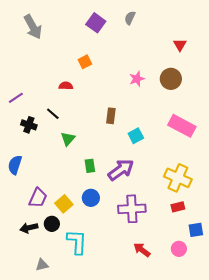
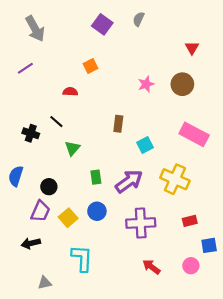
purple line: (16, 98) -> (25, 68), moved
yellow cross: (178, 178) -> (175, 179), moved
black circle: (52, 224) -> (49, 187), moved

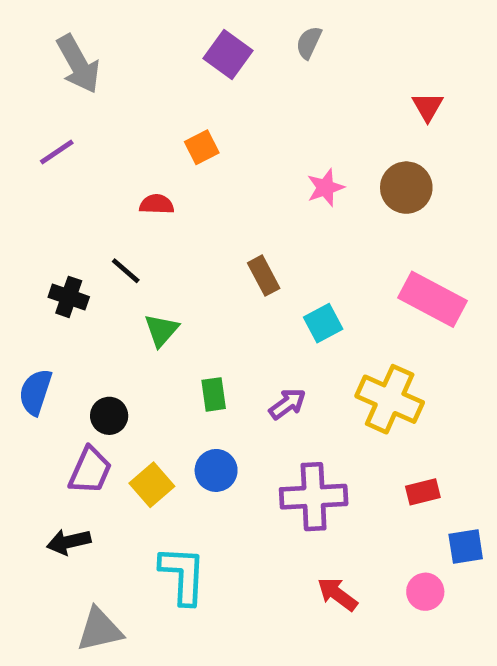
brown rectangle: (118, 124) -> (264, 276), turned -35
purple arrow: (129, 181) -> (287, 404), size x0.6
gray triangle: (45, 283) -> (100, 630), size x1.5

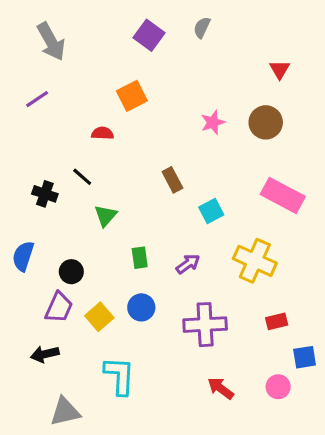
orange square: (202, 147) -> (132, 96), size x1.4

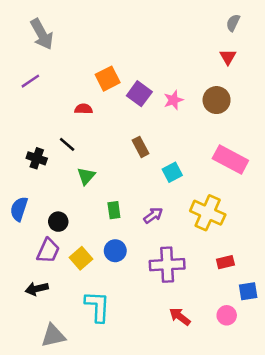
gray semicircle: (202, 28) -> (233, 23), moved
purple square: (149, 35) -> (139, 94), moved

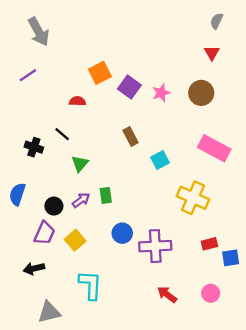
purple arrow: (153, 215) -> (81, 200), moved
blue circle: (115, 251) -> (122, 233), moved
blue square: (248, 291) -> (231, 258), moved

